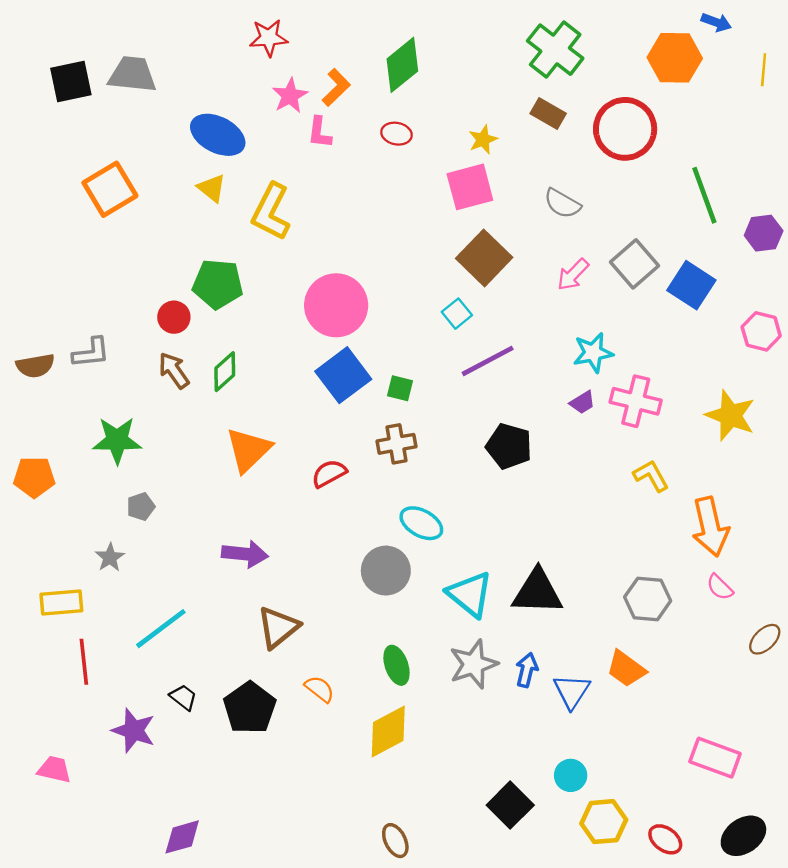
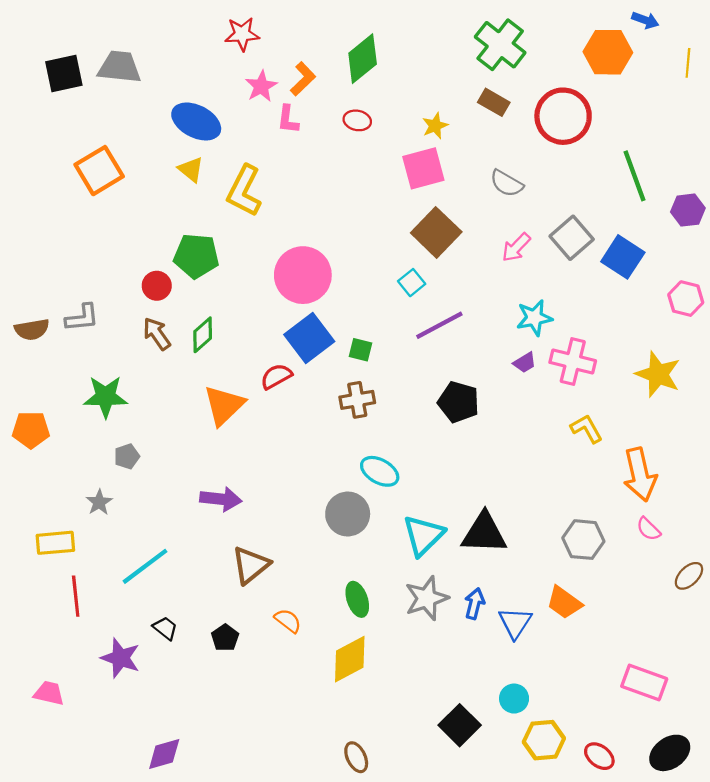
red semicircle: (329, 473) -> (276, 376), moved
cyan triangle: (470, 594) -> (423, 535), turned 36
black pentagon: (250, 708) -> (225, 638), size x0.6

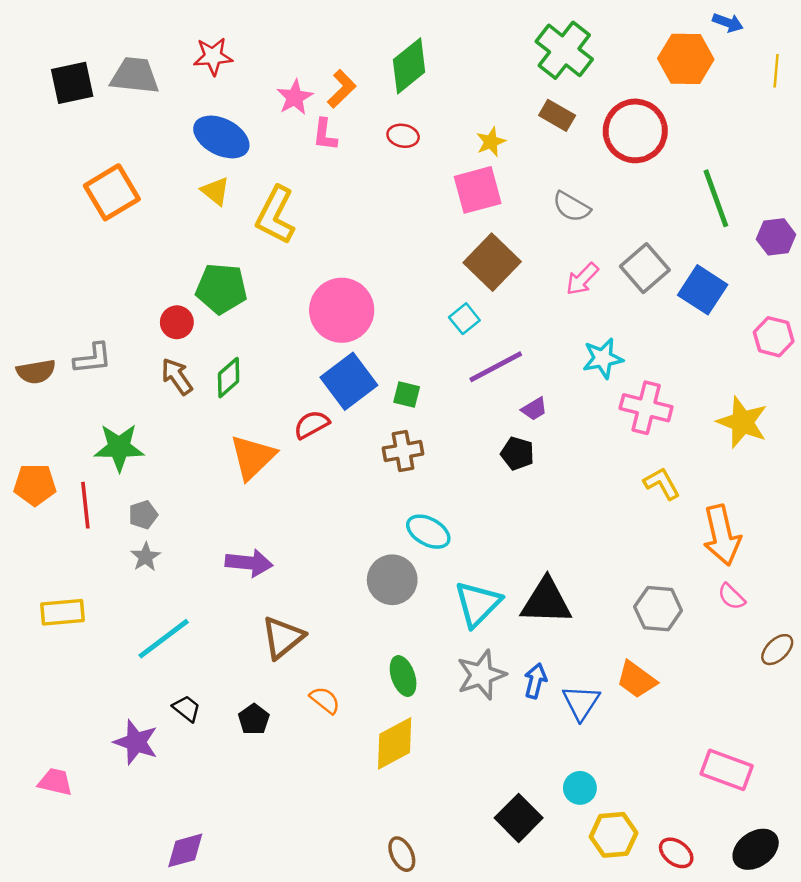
red star: (242, 34) -> (213, 56), moved
purple trapezoid: (525, 363) -> (534, 409), moved
black pentagon: (459, 402) -> (517, 453), size x0.7
gray star: (99, 502) -> (146, 557), moved
red line: (76, 596) -> (85, 505), moved

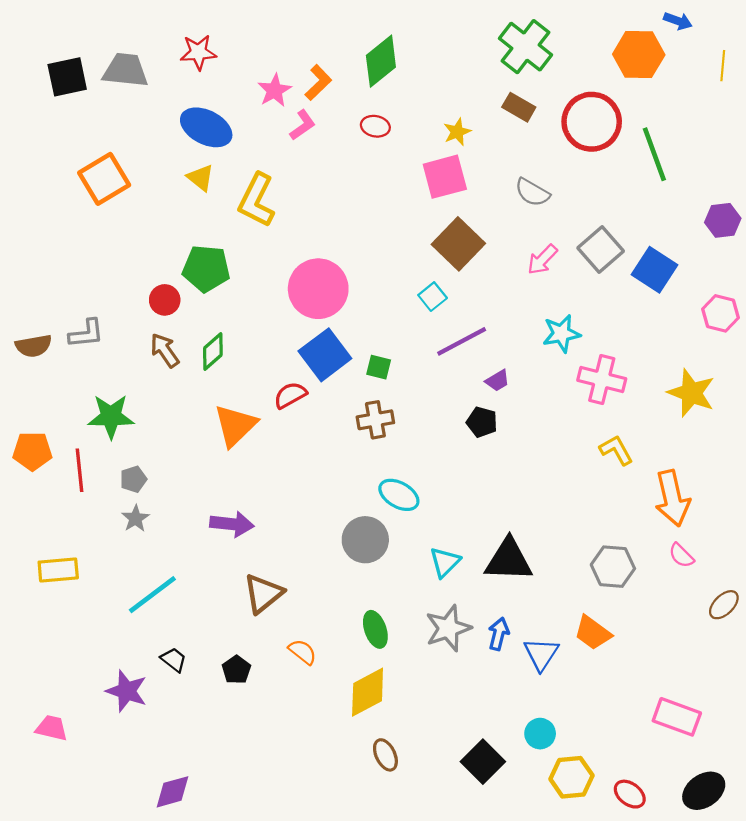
pink L-shape: (325, 135) -> (303, 125), turned -132
green line: (716, 198) -> (654, 154), moved
cyan triangle: (478, 604) -> (445, 562), size x0.7
brown ellipse: (402, 854) -> (385, 755), moved

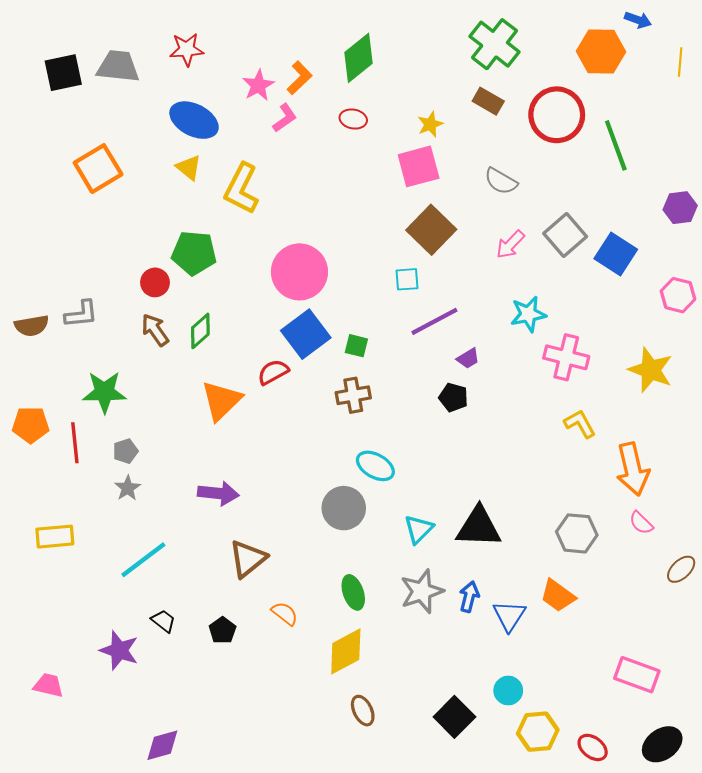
cyan square: (433, 297) -> (407, 279), turned 35

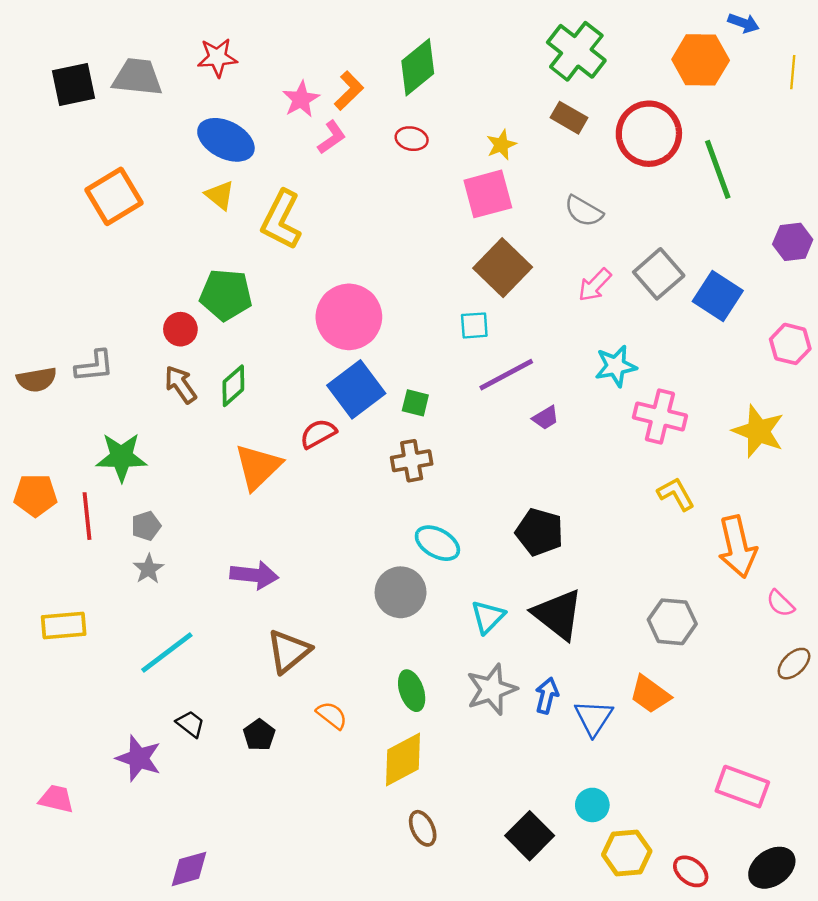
black pentagon: (453, 397) -> (539, 532), moved, size x1.4
pink semicircle: (641, 523) -> (780, 603), moved
black triangle: (479, 527) -> (558, 614), turned 36

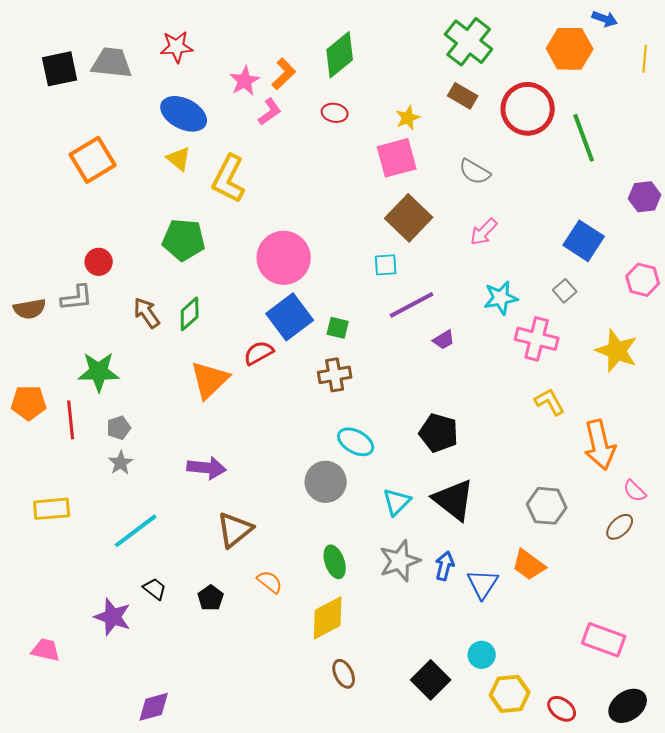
gray square: (659, 274) -> (565, 291), moved, size x0.6
red circle: (180, 329) -> (99, 262), moved
brown ellipse: (794, 664) -> (620, 527), moved

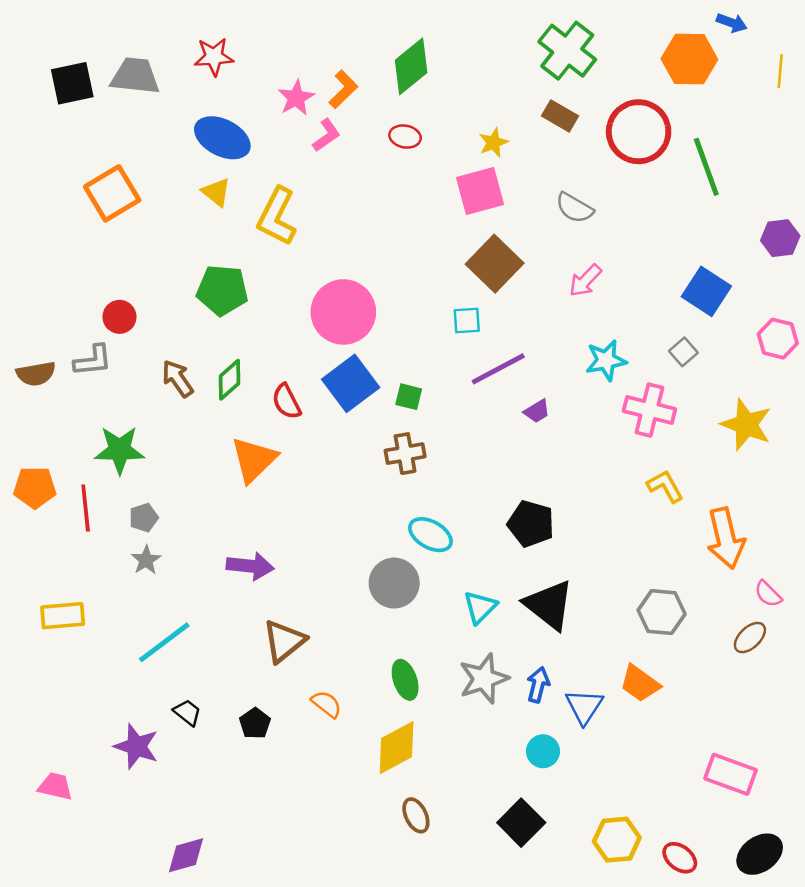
red semicircle: (259, 353) -> (286, 402), moved, turned -88
cyan circle: (482, 655) -> (543, 751), moved

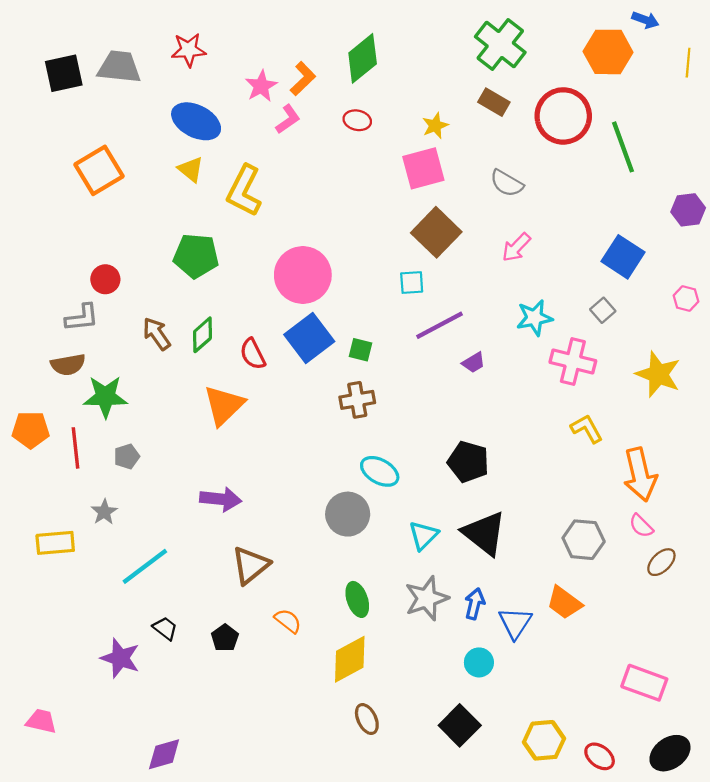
pink hexagon: (778, 339) -> (686, 298), size x0.7
brown semicircle: (36, 374) -> (68, 365), moved
gray star: (146, 560) -> (104, 512), moved
pink semicircle: (768, 594) -> (641, 526), moved
pink trapezoid: (55, 786) -> (41, 721), moved

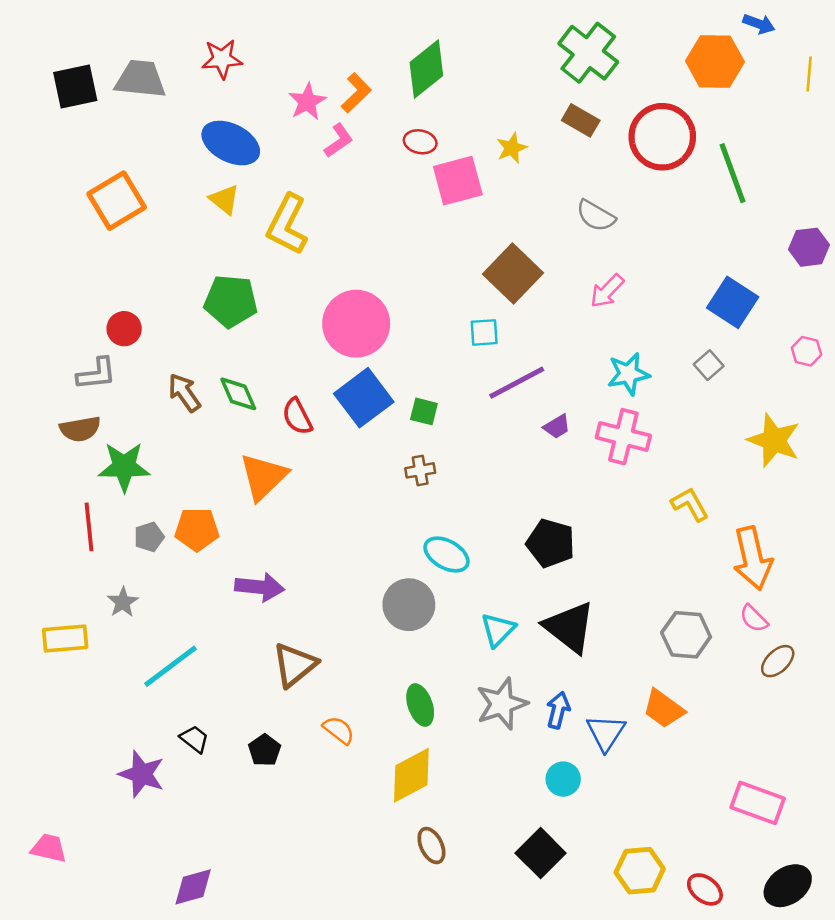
pink square: (423, 168) -> (458, 181), moved
green diamond: (202, 335) -> (238, 394), turned -72
pink cross: (573, 361) -> (623, 437), moved
brown cross: (357, 400) -> (420, 470), size x0.7
orange pentagon: (31, 430) -> (197, 529), moved

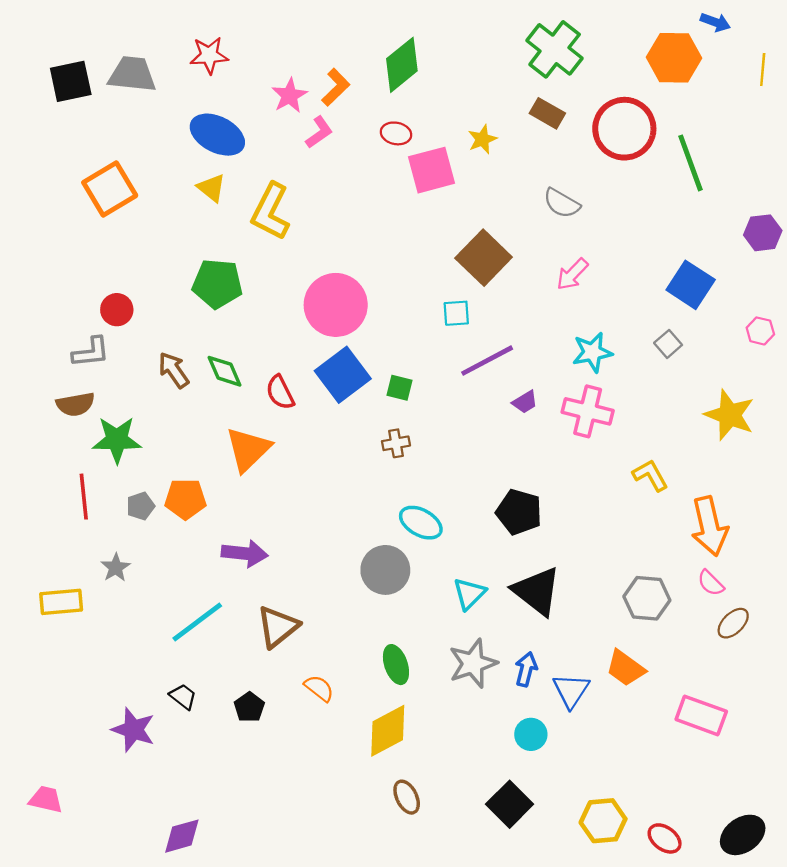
cyan line: (171, 666) -> (197, 622), moved
pink rectangle: (758, 803) -> (701, 715), moved

